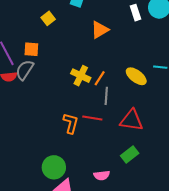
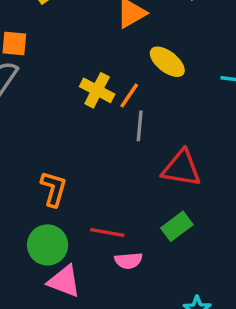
yellow ellipse: (136, 76) -> (167, 62), moved
red line: (92, 118) -> (107, 233), moved
orange L-shape: (71, 123) -> (54, 189), moved

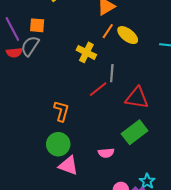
orange line: (129, 95) -> (108, 31), moved
green rectangle: (177, 226) -> (135, 132), size x1.4
red line: (107, 233) -> (98, 89), moved, turned -48

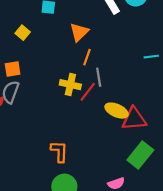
yellow ellipse: (128, 35) -> (117, 111), moved
gray line: (112, 73) -> (99, 77), moved
red line: (98, 89) -> (88, 92), moved

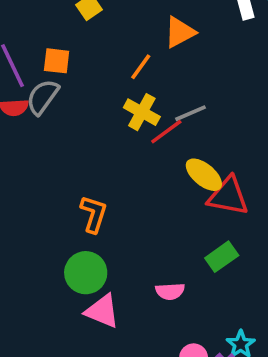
orange line: (87, 57) -> (141, 67), moved
gray line: (99, 77) -> (190, 113), turned 60
green rectangle: (140, 155) -> (222, 257), size x0.7

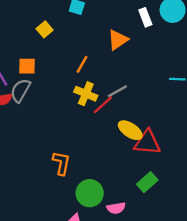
orange triangle: (180, 32) -> (118, 40), moved
green circle: (86, 273) -> (90, 193), moved

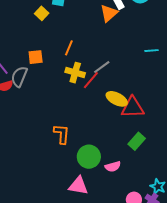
yellow square: (45, 29) -> (42, 13), moved
orange triangle: (118, 40) -> (109, 13), moved
orange square: (27, 66) -> (36, 57), moved

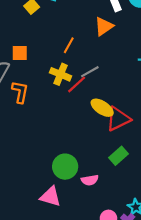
orange triangle: (109, 13) -> (104, 26), moved
orange line: (69, 48) -> (69, 45), moved
red triangle: (133, 107) -> (118, 119), turned -30
orange L-shape: (62, 134) -> (20, 92), moved

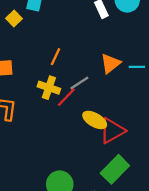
orange triangle: (104, 26) -> (111, 63), moved
green rectangle: (118, 156) -> (115, 169), size x1.4

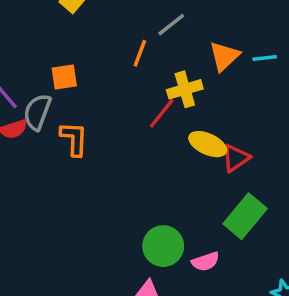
gray line: (79, 83) -> (171, 25), moved
yellow cross: (49, 88) -> (185, 89), moved, turned -30
red triangle: (112, 131) -> (236, 158), size x0.7

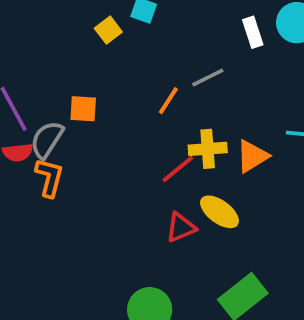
orange triangle: (224, 56) -> (252, 156), moved
orange L-shape: (74, 139) -> (49, 177), moved
red triangle: (236, 158) -> (181, 228), moved

